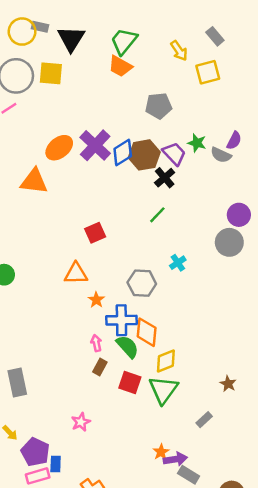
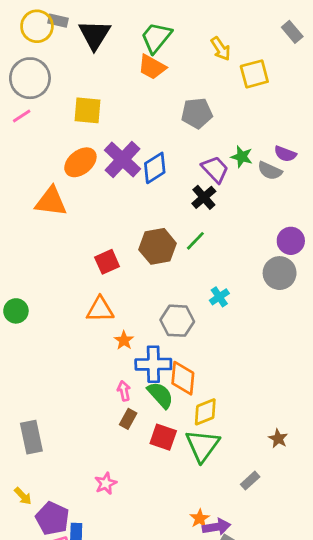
gray rectangle: (215, 36) -> (292, 32), moved
yellow square: (51, 73) -> (87, 110), moved
purple semicircle: (234, 141) -> (285, 154), turned 84
brown hexagon: (144, 155) -> (158, 246), moved
red square: (95, 233) -> (107, 262), moved

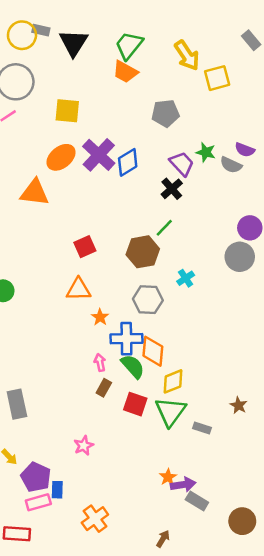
yellow arrow: (221, 49) -> (187, 55), size x1.4
brown hexagon: (158, 246) -> (143, 252), moved
gray rectangle: (250, 481) -> (202, 428), moved, turned 60

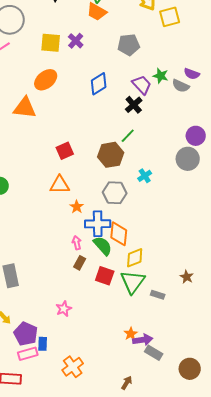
purple cross: (99, 155) -> (76, 41), moved, size x0.6

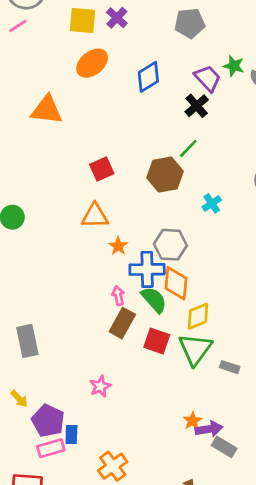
orange ellipse: (46, 80) -> (92, 63), moved
gray hexagon: (115, 193) -> (170, 245), moved
brown rectangle: (80, 263) -> (122, 323), size x1.5

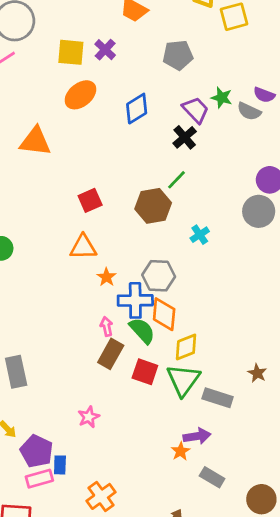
gray rectangle: (230, 367) -> (218, 398), size x1.5
purple arrow: (209, 429) -> (197, 436), moved

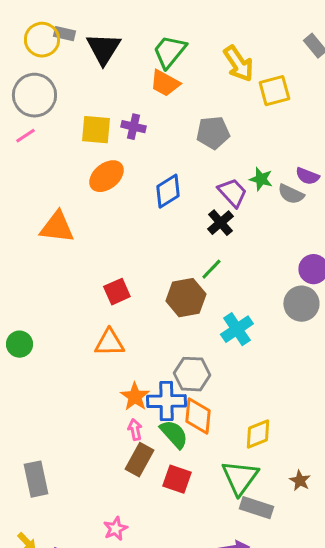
purple cross: (105, 50) -> (133, 127), turned -30
cyan cross: (200, 235) -> (237, 329), size x1.5
orange star: (107, 277) -> (135, 397), moved, size x1.4
yellow diamond: (186, 347) -> (258, 434), moved
green triangle: (183, 380) -> (240, 478), moved

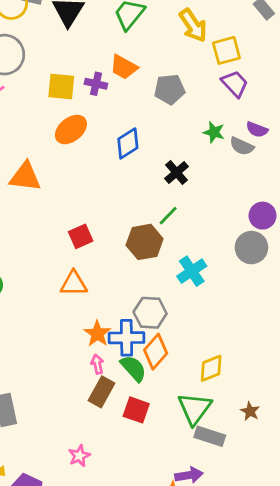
orange trapezoid: (165, 83) -> (124, 67), moved
purple trapezoid: (232, 193) -> (235, 84), moved
orange diamond: (198, 416) -> (156, 352), turned 36

